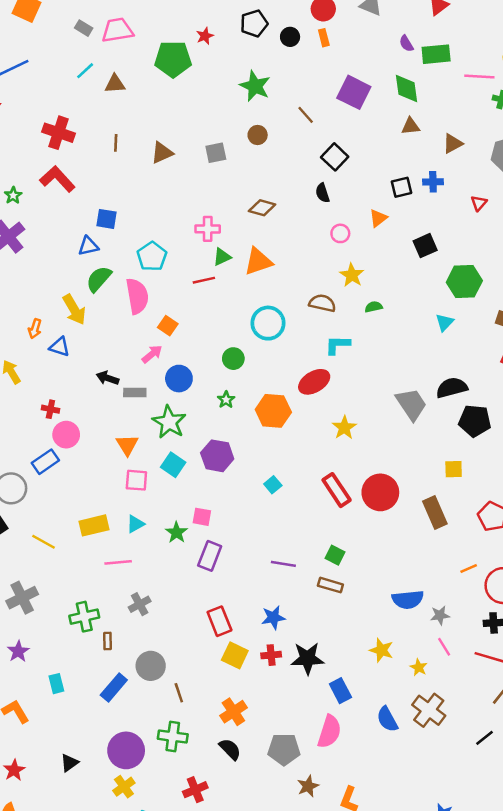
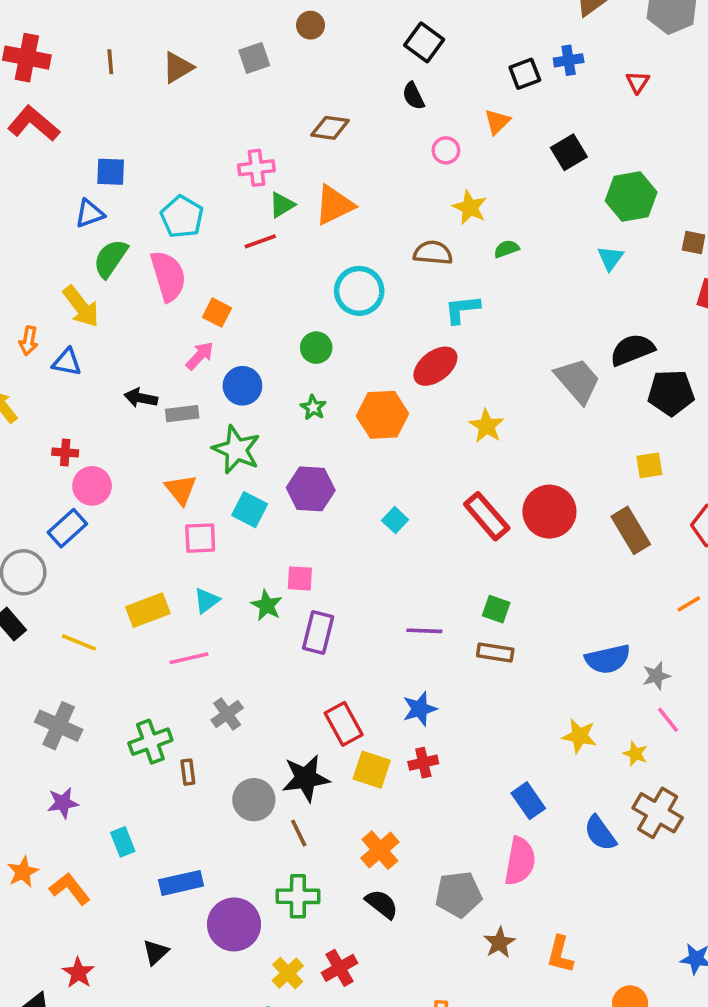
gray cross: (22, 598) -> (59, 726), turned -32
purple star: (18, 651) -> (63, 803), turned 30
black star: (307, 658) -> (306, 778), moved
blue rectangle: (114, 687) -> (181, 883), moved, turned 44
yellow cross: (124, 787) -> (288, 973), moved

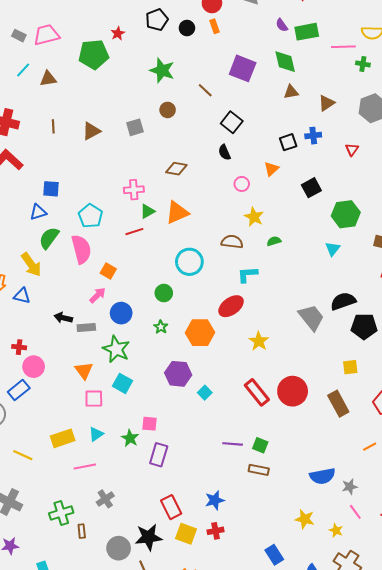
purple hexagon: (311, 489) -> (178, 374), moved
purple line: (424, 631) -> (233, 444), moved

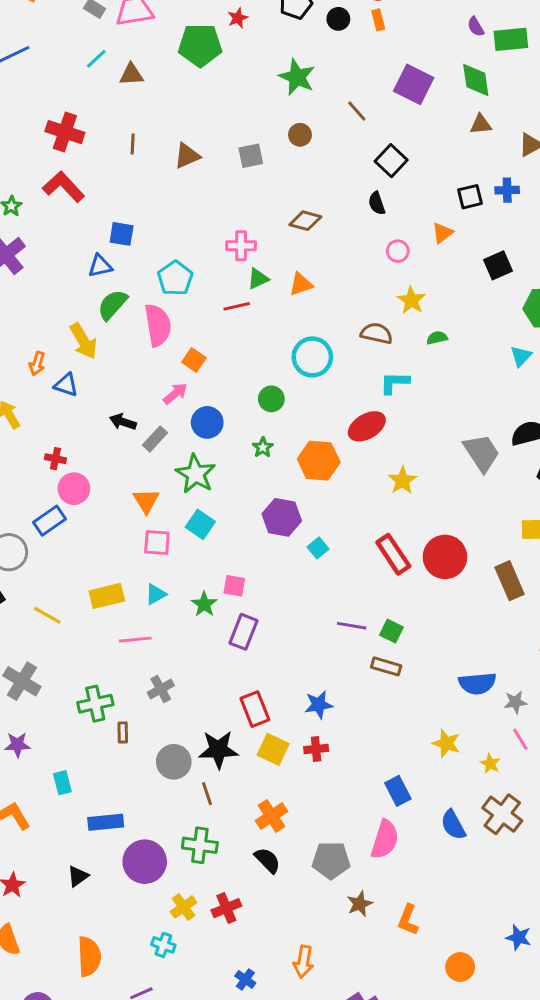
orange triangle: (177, 213) -> (301, 284), size x0.7
gray rectangle: (86, 328) -> (155, 439), turned -48

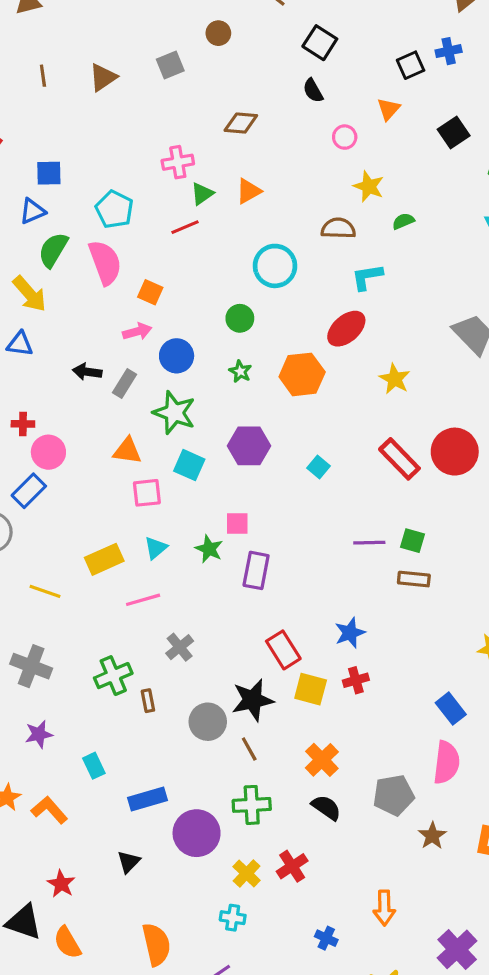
pink arrow: (175, 394) -> (137, 332), turned 35
orange triangle: (146, 501) -> (127, 451), turned -40
purple hexagon: (282, 517) -> (249, 446), moved

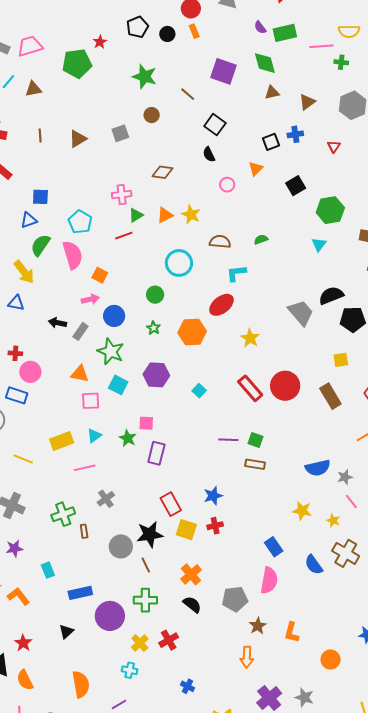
yellow star: (369, 186) -> (191, 214), moved
blue rectangle: (29, 491) -> (17, 395), turned 60
orange arrow: (384, 908) -> (247, 657), moved

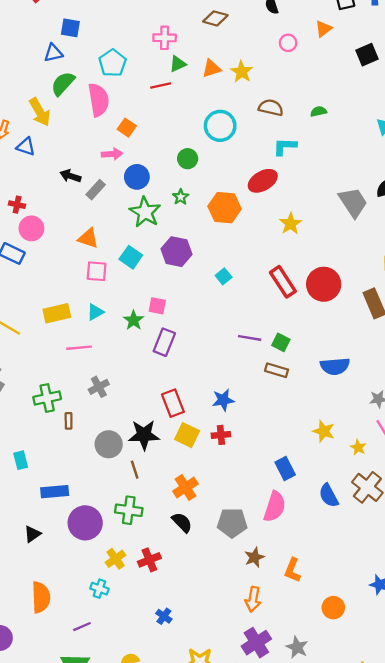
green star: (111, 351) -> (145, 212), moved
blue semicircle: (318, 468) -> (335, 366), moved
orange arrow: (247, 657) -> (253, 599), moved

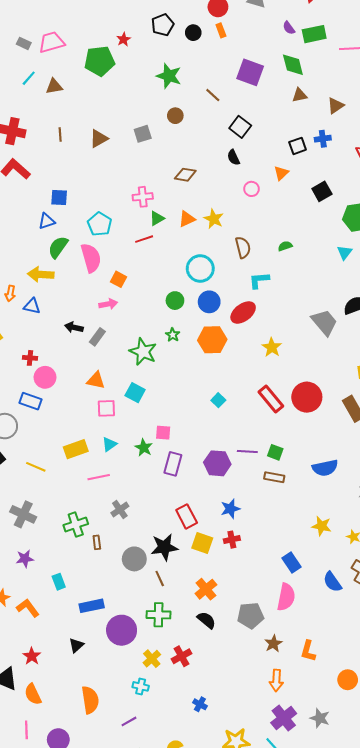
brown semicircle: (271, 108) -> (243, 247), turned 70
yellow arrow: (40, 112) -> (41, 274), turned 130
blue circle: (137, 177) -> (209, 302), moved
purple hexagon: (177, 252) -> (217, 463), moved

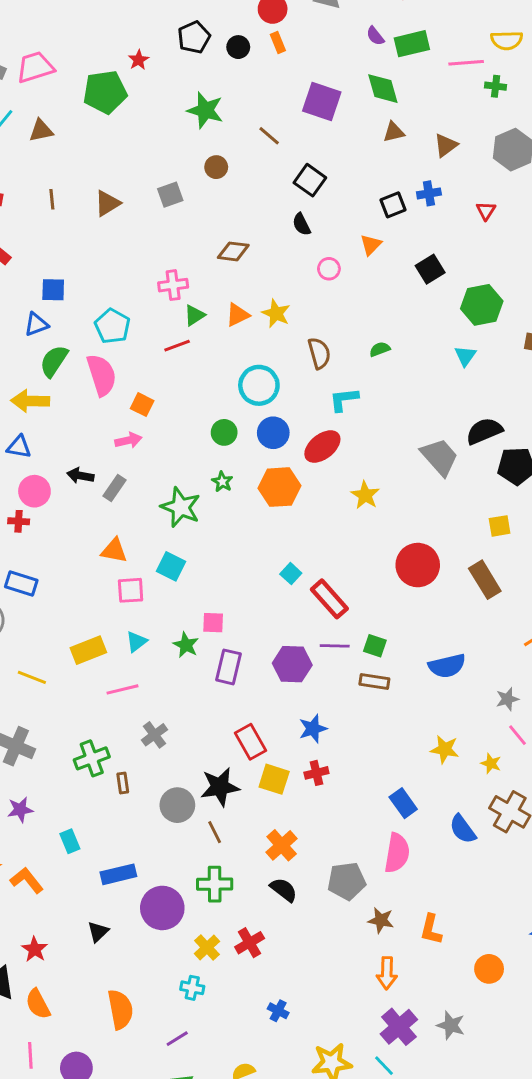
pink circle: (45, 377) -> (34, 491), moved
red rectangle: (271, 399) -> (329, 599), moved
brown star: (273, 644) -> (381, 920), turned -30

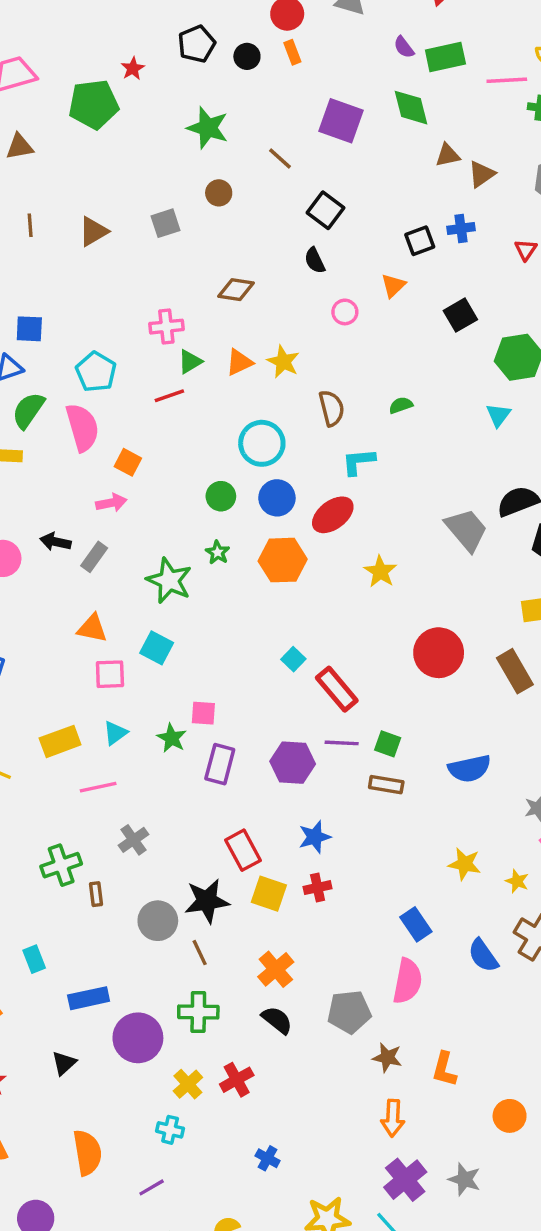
brown triangle: (394, 132) -> (448, 155), moved

